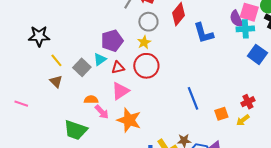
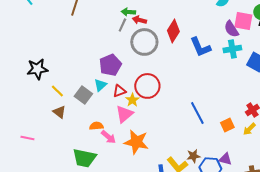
gray circle: (148, 22) -> (144, 42), size x1.4
cyan cross: (245, 29) -> (232, 49), moved
yellow star: (144, 42) -> (132, 100), moved

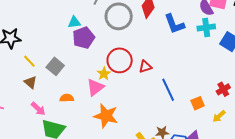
cyan triangle: (100, 85) -> (74, 22), moved, turned 32
red triangle: (119, 91) -> (145, 67), moved
yellow arrow: (249, 129) -> (219, 116), moved
pink arrow: (108, 137) -> (38, 109), moved

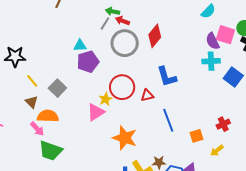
blue L-shape: (174, 24) -> (167, 77), moved
orange semicircle: (67, 98) -> (48, 116), moved, size x1.5
orange star: (106, 116) -> (125, 138), moved

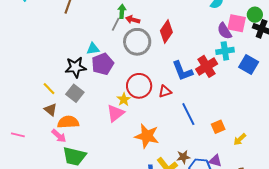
green arrow: (112, 11) -> (122, 11), turned 88
black star: (15, 57) -> (76, 67), moved
red cross: (223, 124) -> (207, 66), moved, size x1.5

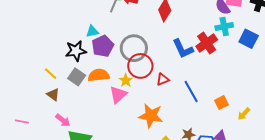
gray circle: (137, 42) -> (134, 48), moved
red triangle: (165, 91) -> (163, 79), moved
orange semicircle: (68, 122) -> (99, 75), moved

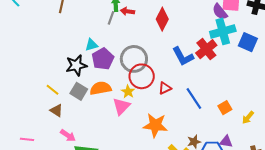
cyan cross: (224, 26) -> (223, 31), size x1.4

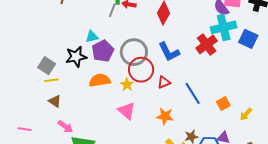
blue L-shape: (183, 56) -> (169, 52), moved
yellow line: (52, 90) -> (52, 80), turned -48
gray square: (79, 91) -> (47, 66), moved
pink triangle: (121, 106) -> (127, 111), moved, turned -36
orange star: (155, 125) -> (165, 116), moved, size x0.7

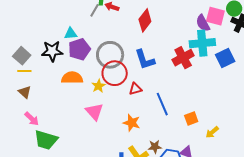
blue square: (248, 39) -> (225, 58), turned 30

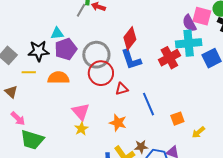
red diamond: (145, 20) -> (130, 38), moved
yellow line: (24, 71) -> (29, 72), moved
yellow star: (98, 86) -> (81, 129), moved

